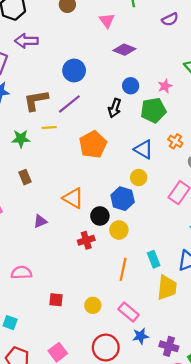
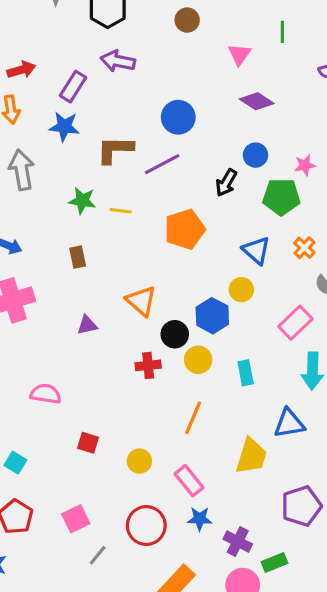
yellow line: (49, 128) -> (121, 211), moved
cyan rectangle: (154, 259) -> (246, 373), moved

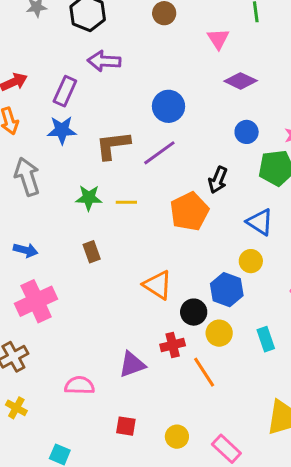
black arrow: (226, 183) -> (218, 180), moved
purple triangle: (87, 325) -> (132, 364), moved, size x1.4
orange line: (193, 418) -> (204, 372), moved, turned -48

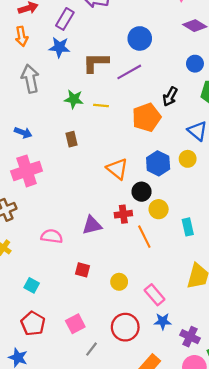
blue hexagon: (227, 290) -> (158, 163), moved
cyan rectangle: (266, 339) -> (188, 227), moved

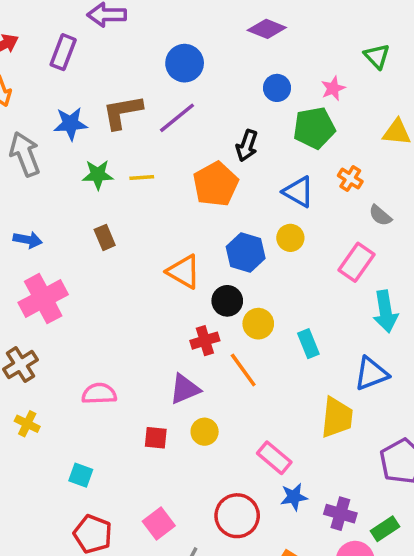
blue star: (59, 47) -> (70, 124), moved
purple triangle: (92, 225) -> (185, 389), moved
yellow circle: (119, 282) -> (205, 432), moved

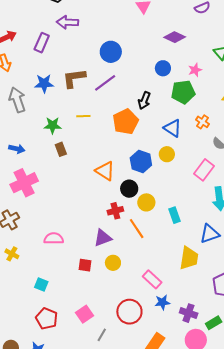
purple diamond: (267, 29) -> (175, 37), moved
green star: (98, 175) -> (53, 125), moved

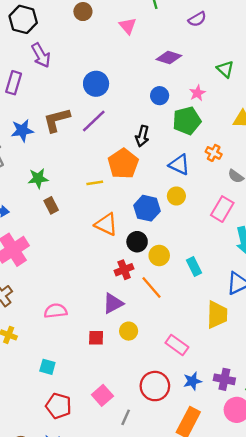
purple arrow: (67, 22) -> (41, 55), turned -115
yellow line: (83, 116) -> (95, 183), moved
blue star: (162, 302) -> (192, 381), moved

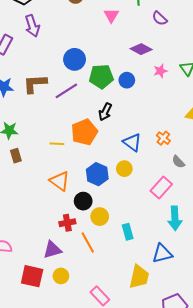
purple semicircle: (197, 19) -> (160, 18), moved, turned 63
pink star: (197, 93) -> (160, 71), moved
green pentagon: (187, 121) -> (101, 76), moved
red square: (96, 338) -> (32, 276), size x1.6

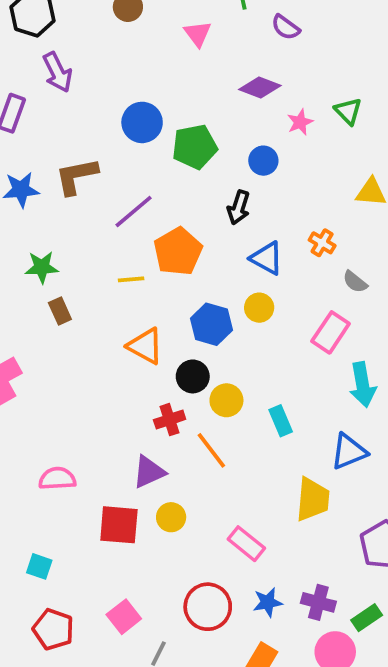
blue circle: (127, 80) -> (263, 161), moved
purple line: (66, 91) -> (134, 211), moved
black arrow: (105, 112) -> (239, 208), moved

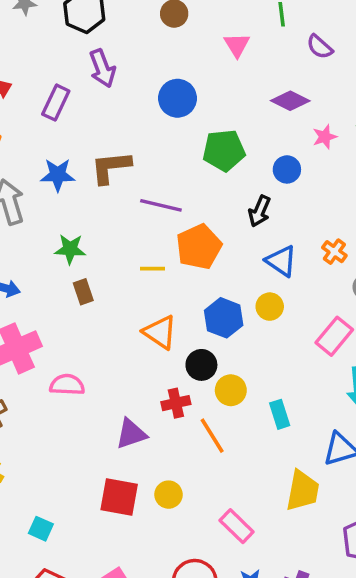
blue circle: (142, 122) -> (177, 98), moved
purple line: (134, 211) -> (161, 205), turned 48
purple triangle: (149, 472) -> (131, 434), moved
pink semicircle: (57, 479) -> (67, 385), moved

